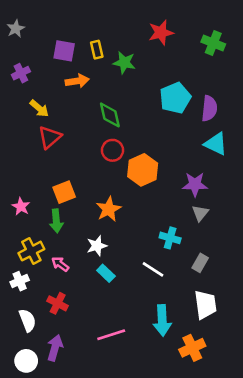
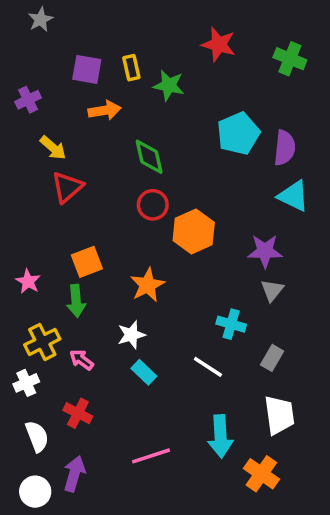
gray star: (16, 29) -> (41, 20), moved
red star: (161, 33) -> (219, 44), turned 30
orange cross: (192, 348) -> (261, 474), turned -30

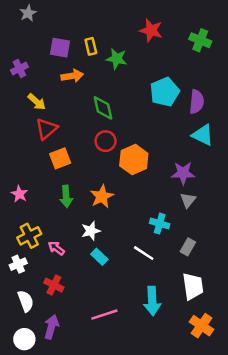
orange square: (87, 262) -> (60, 158), moved
green arrow: (76, 301) -> (66, 196), moved
orange cross: (261, 474) -> (201, 326), moved

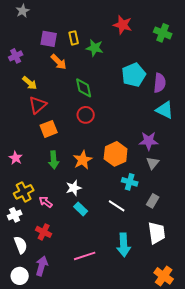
orange arrow: (72, 76) -> (59, 62), turned 54
orange hexagon: (134, 160) -> (116, 154), moved
orange cross: (201, 326) -> (164, 276), moved

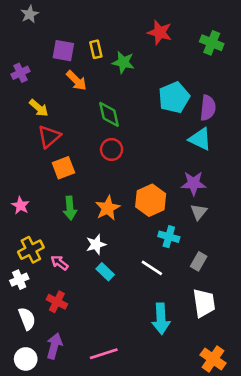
cyan triangle: (165, 110) -> (200, 139), moved
pink line: (85, 256) -> (104, 354), moved

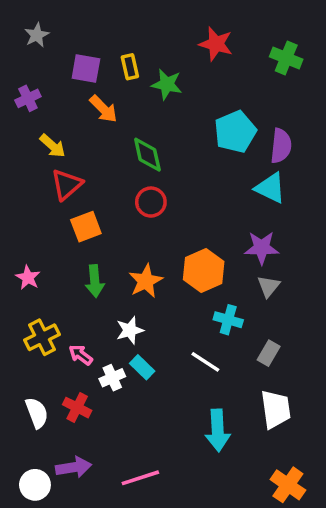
gray star: (30, 14) -> (37, 35), moved
white cross: (19, 280) -> (112, 378), moved
white semicircle: (27, 319) -> (37, 413), moved
purple arrow: (54, 346) -> (74, 467), turned 65

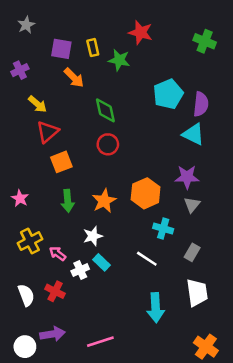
red star: (216, 44) -> (141, 32), moved

